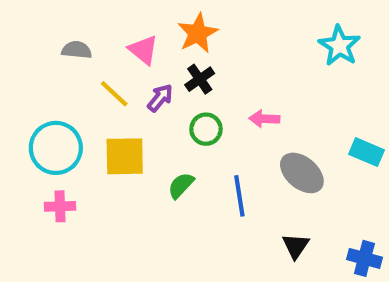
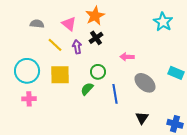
purple arrow: (160, 98) -> (77, 47), turned -48
green circle: (206, 129) -> (98, 72), moved

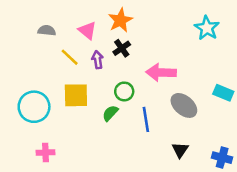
pink arrow: (127, 57) -> (161, 72), size x1.6
cyan circle: (27, 71) -> (34, 107), moved
pink cross: (29, 99) -> (45, 152), moved

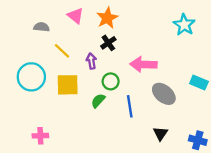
pink triangle: (87, 31) -> (75, 16), moved
purple arrow: (98, 60) -> (91, 61), moved
cyan circle: (34, 107) -> (31, 77), moved

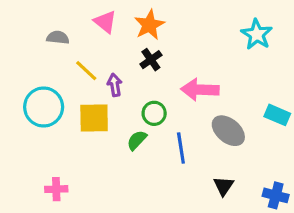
purple arrow: (91, 61) -> (115, 85), moved

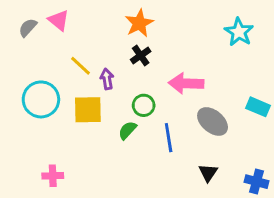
pink triangle: (105, 22) -> (59, 20), moved
gray semicircle: (58, 38) -> (28, 28), moved, turned -54

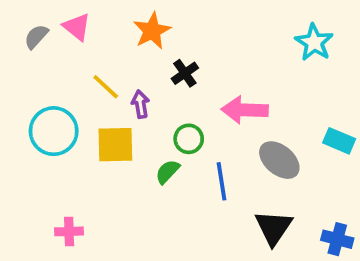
orange star: (139, 23) -> (152, 31), moved
black triangle: (208, 173) -> (274, 228), size x1.5

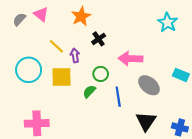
pink cross: (69, 231) -> (37, 123), size x1.6

